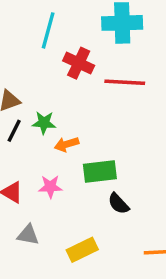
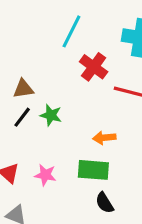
orange arrow: (66, 144) -> (104, 138), moved

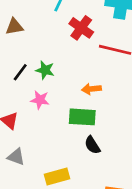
brown triangle: (23, 89) -> (14, 27), moved
pink star: (45, 175) -> (40, 100), moved

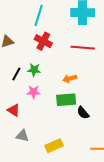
red cross: (81, 28) -> (43, 41), moved
black semicircle: (92, 145) -> (83, 113), moved

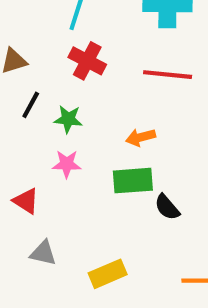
black line: (16, 74) -> (31, 105), moved

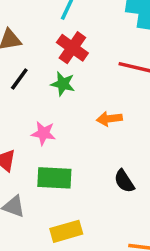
green star: (68, 119) -> (63, 84), moved
green rectangle: (133, 181) -> (54, 178), moved

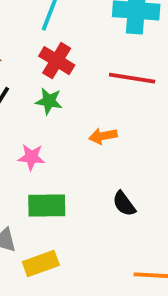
yellow rectangle: (66, 231) -> (41, 264), moved

